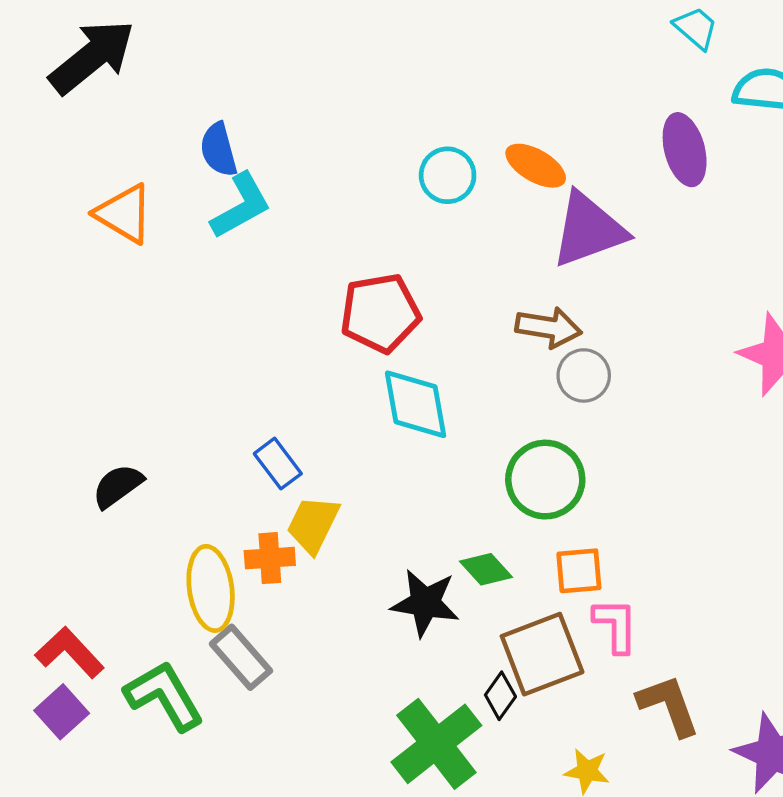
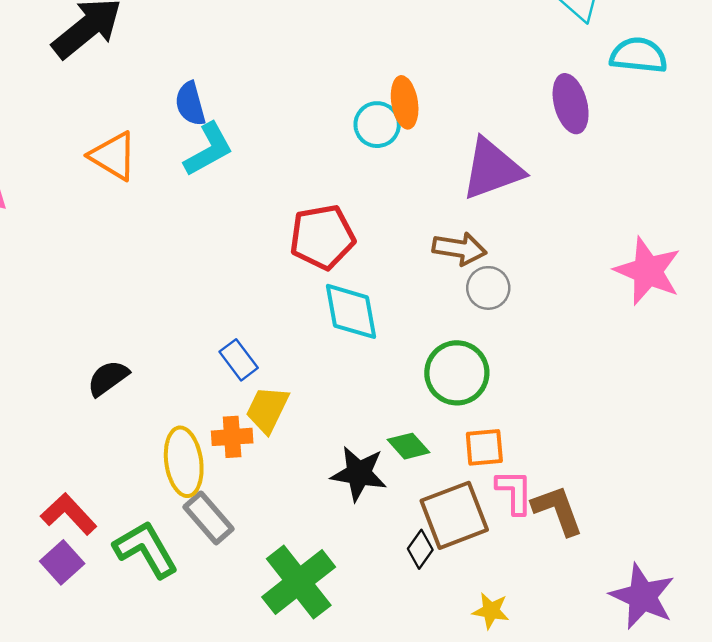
orange ellipse: (536, 166) -> (405, 102), moved, turned 51
brown L-shape: (669, 705) -> (557, 510), moved
green cross: (436, 744) -> (299, 582), moved

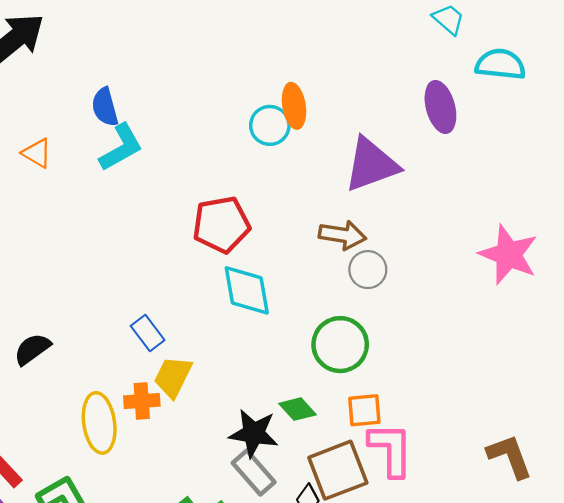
orange triangle: (113, 156) -> (37, 153), size x0.7
pink L-shape: (514, 492) -> (391, 449), size x1.4
brown L-shape: (557, 510) -> (510, 456), moved
gray rectangle: (209, 518) -> (254, 473), moved

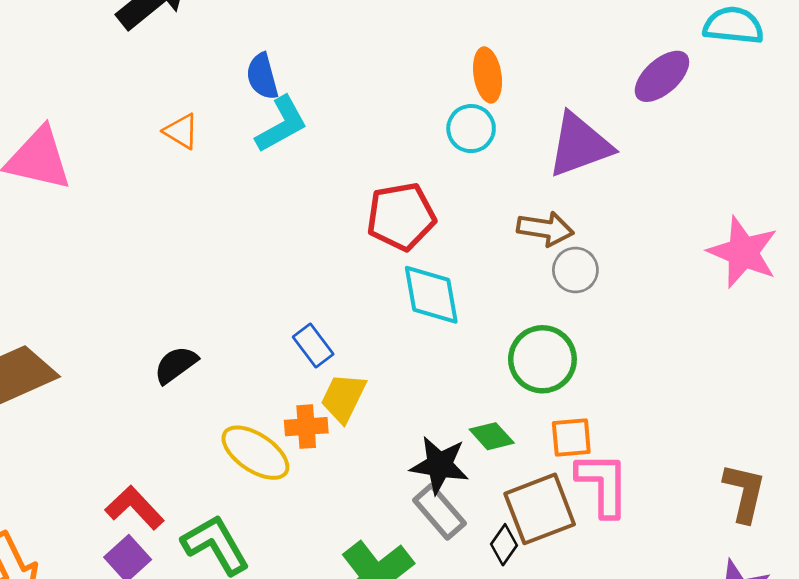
purple ellipse: (440, 107) -> (662, 76), turned 63
cyan circle: (270, 125) -> (471, 129), moved
yellow ellipse: (99, 423) -> (255, 453), turned -48
brown L-shape: (510, 456) -> (744, 493), turned 33

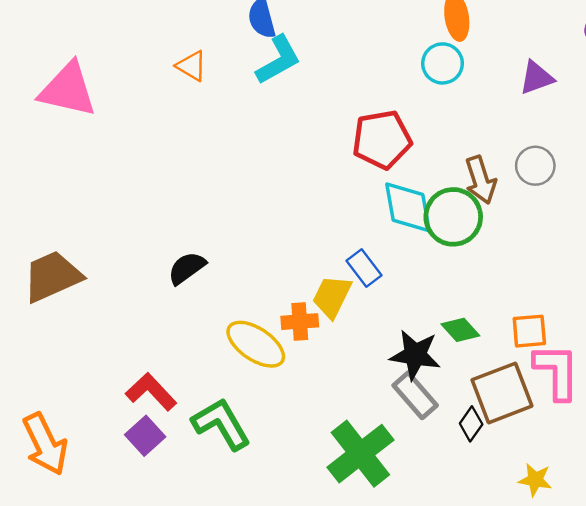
purple triangle: (580, 145) -> (536, 78), size x0.6
brown arrow: (545, 229) -> (481, 180), moved, turned 63
gray circle: (575, 270) -> (535, 166), moved
blue rectangle: (313, 346) -> (364, 268), moved
green circle: (542, 359) -> (453, 217), moved

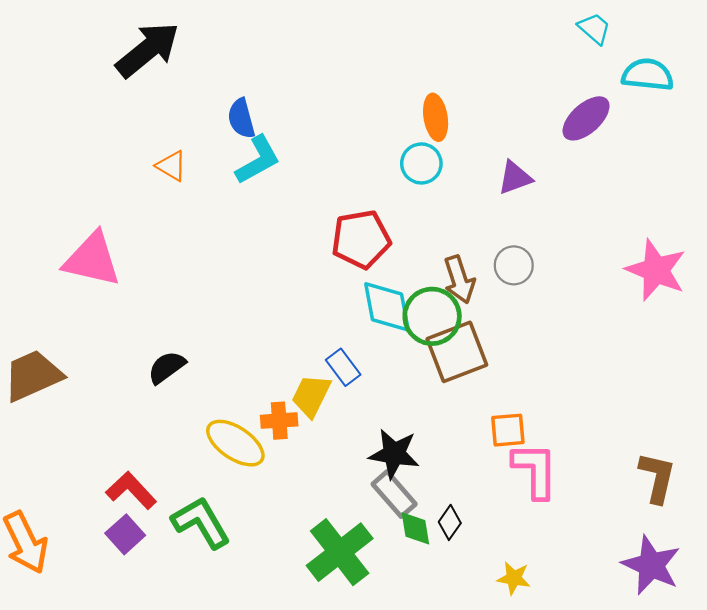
pink triangle: (68, 90) -> (92, 259), moved
green diamond: (460, 330) -> (415, 528), moved, turned 33
brown square: (502, 393) -> (457, 352), moved

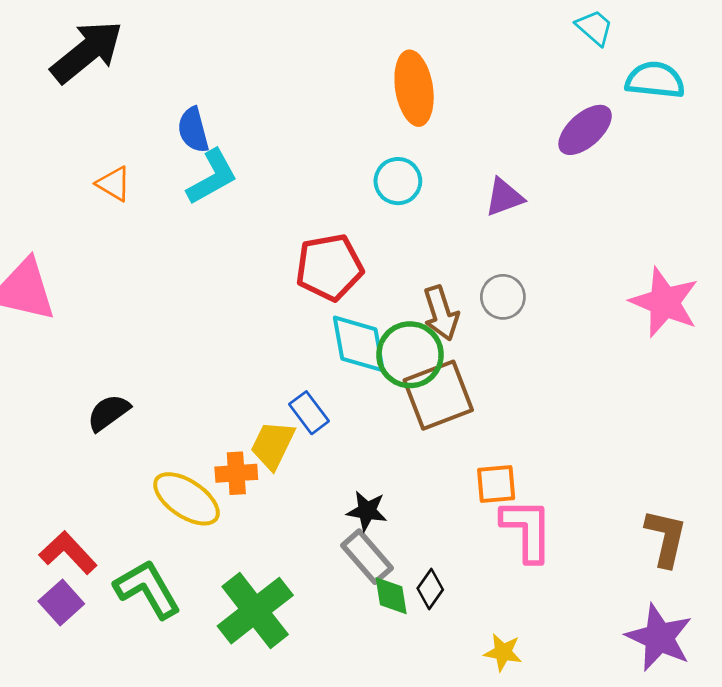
orange ellipse: (436, 117) -> (414, 88), moved, size x1.4
black star: (394, 454) -> (367, 511), size x0.7
green cross: (340, 552) -> (255, 611), moved

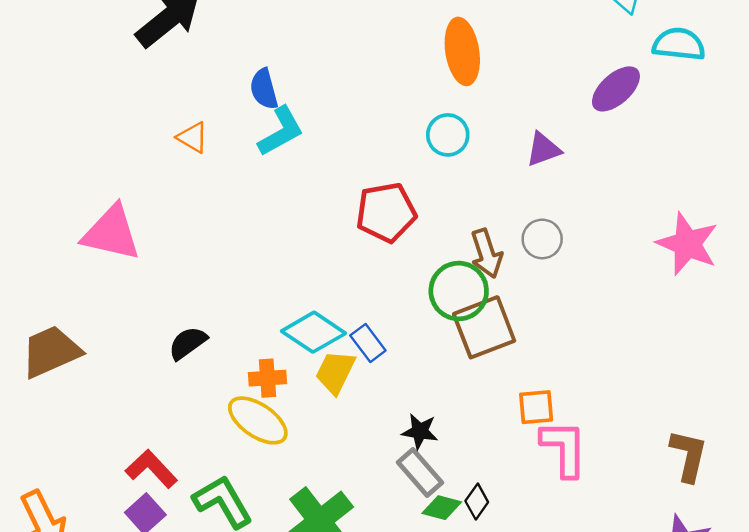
cyan diamond: (359, 344) -> (313, 332), moved, turned -46
orange cross: (236, 473) -> (267, 378), moved
green diamond: (391, 596) -> (442, 508), turned -66

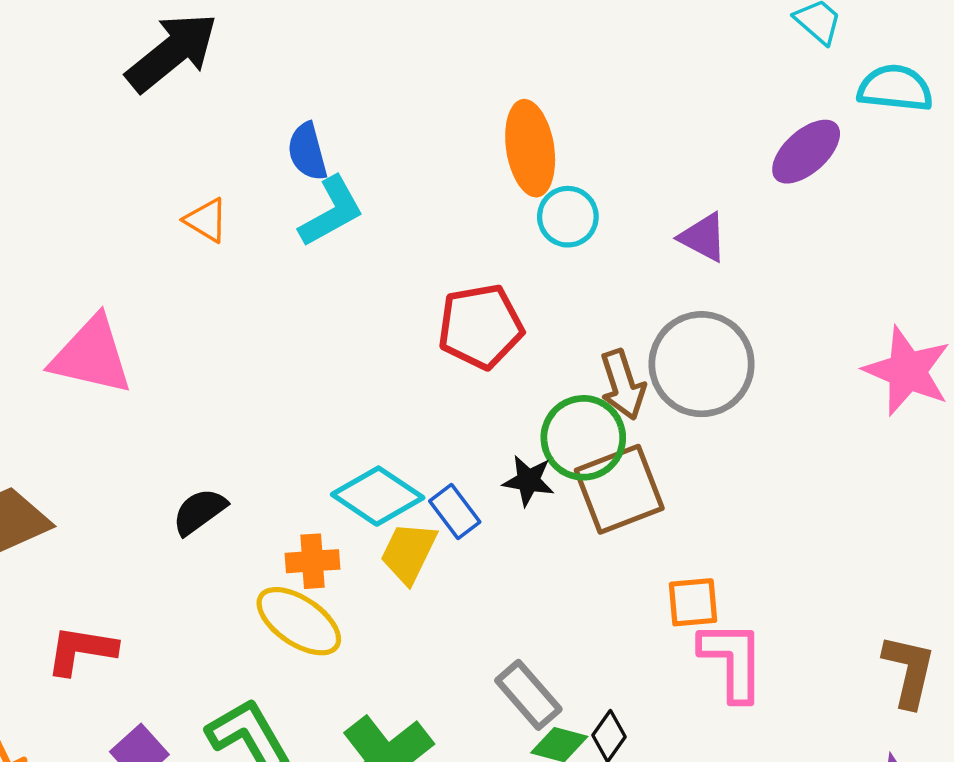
orange ellipse: (462, 51) -> (530, 148), moved
purple triangle: (543, 149) -> (703, 237), turned 48
gray circle: (542, 239) -> (702, 364), size x1.8
black star: (420, 431) -> (528, 481), moved
red L-shape: (151, 469) -> (81, 650), moved, turned -38

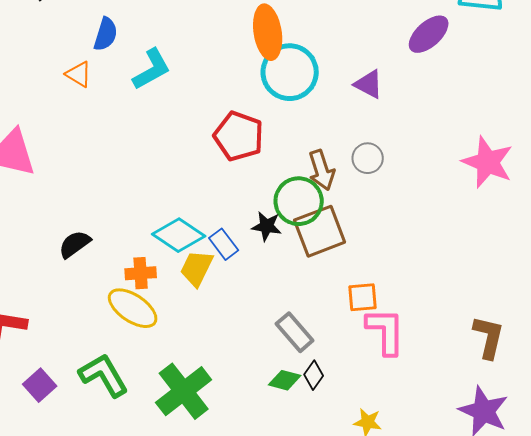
blue semicircle: (307, 152) -> (106, 34), moved, turned -148
cyan circle: (568, 217) -> (290, 72), size x1.6
red pentagon: (480, 326) -> (239, 136), turned 30
gray circle: (702, 364) -> (368, 158), size x0.5
gray rectangle: (528, 695) -> (295, 332), moved

